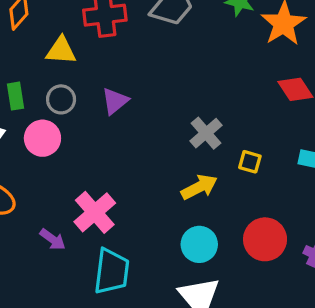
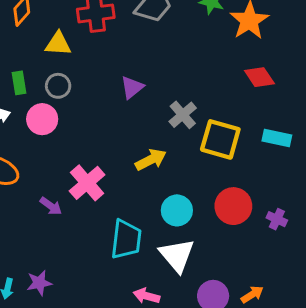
purple triangle: (115, 101) -> (132, 87), moved
yellow square: (250, 162) -> (220, 139), size x2.0
yellow arrow: (199, 187) -> (151, 160), moved
cyan trapezoid: (112, 271) -> (126, 239), moved

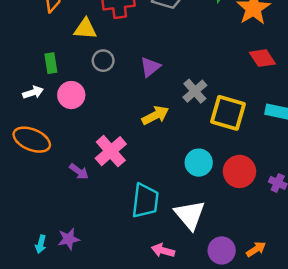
gray circle: (58, 86) -> (103, 61), moved
yellow arrow: (151, 160) -> (155, 115), moved
cyan circle: (177, 210) -> (199, 163), moved

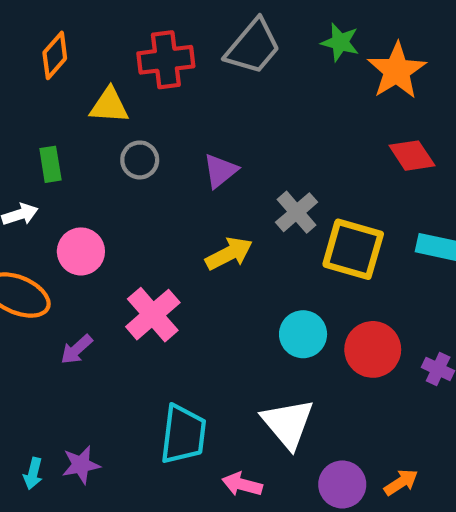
pink circle: (71, 95) -> (81, 251), moved
purple arrow: (79, 171) -> (77, 349), moved, turned 102
cyan trapezoid: (145, 201) -> (183, 434), moved

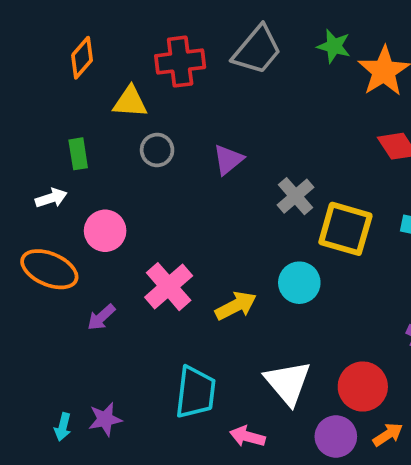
yellow arrow: (229, 254) -> (236, 306), moved
cyan circle: (303, 334) -> (299, 283), moved
red circle: (373, 349) -> (363, 387), moved

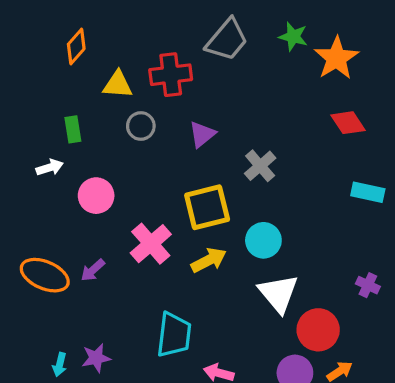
red cross: (180, 62) -> (171, 75), moved
yellow square: (345, 229) -> (207, 207), moved, turned -30
orange ellipse: (49, 269) -> (45, 275), moved
white triangle: (288, 383) -> (278, 293), moved

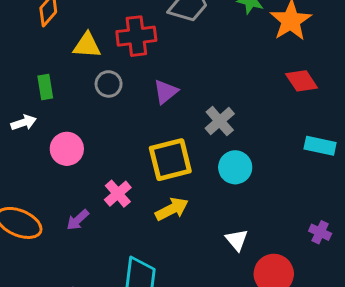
cyan circle: (263, 240) -> (235, 167), moved
pink cross: (151, 244) -> (118, 194), size x0.7
purple arrow: (93, 270) -> (78, 220), moved
white triangle: (278, 293) -> (237, 240), size x0.6

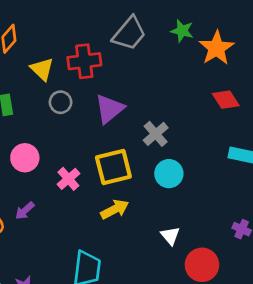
yellow triangle: (87, 45) -> (42, 69), turned 40
purple triangle: (166, 92) -> (109, 109), size x1.4
pink cross: (118, 194) -> (68, 179), moved
purple arrow: (78, 220) -> (25, 211), moved

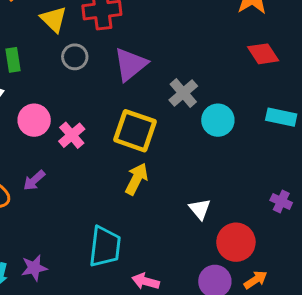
yellow square: (113, 167) -> (135, 131), turned 33
cyan circle: (169, 174) -> (218, 120), moved
pink cross: (68, 179) -> (72, 135), moved
yellow arrow: (115, 209) -> (137, 179), turned -36

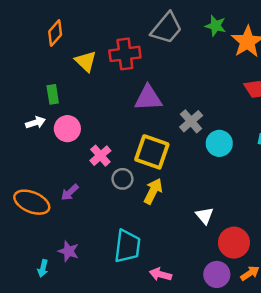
gray circle: (75, 57) -> (122, 179), moved
purple triangle: (131, 64) -> (148, 98), turned 36
pink circle: (34, 120) -> (67, 129), moved
purple star: (34, 268) -> (69, 251), moved, turned 30

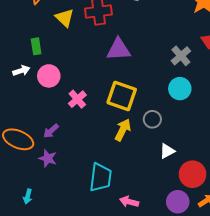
gray cross: (191, 121) -> (181, 56), moved
gray circle: (122, 179) -> (152, 119), moved
white triangle: (205, 216) -> (167, 151), turned 42
purple star: (69, 251) -> (48, 158), moved

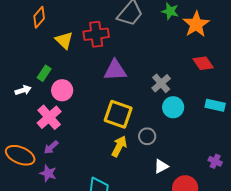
green rectangle: (36, 46) -> (44, 73), moved, turned 42
gray cross: (181, 56) -> (161, 83), moved
pink circle: (49, 76) -> (62, 90), moved
pink cross: (77, 99) -> (49, 117), moved, size x1.4

